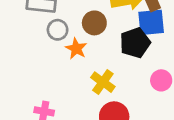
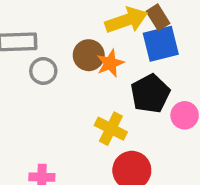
black pentagon: (135, 43) -> (150, 94), moved
orange star: (76, 49) -> (110, 63), moved, turned 30

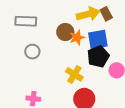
blue square: (161, 44) -> (98, 39), moved
gray circle: (43, 71) -> (32, 52), moved

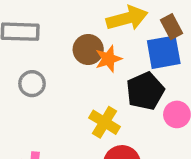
brown rectangle: (106, 14) -> (171, 27), moved
blue square: (98, 39) -> (164, 52), moved

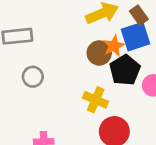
brown circle: (88, 50) -> (99, 53), moved
orange star: (108, 59) -> (114, 46), moved

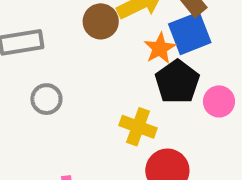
brown circle: (99, 53) -> (101, 21), moved

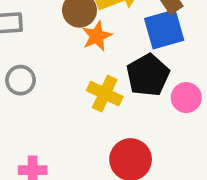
orange star: (160, 48) -> (97, 36), moved
yellow cross: (138, 127) -> (105, 94), moved

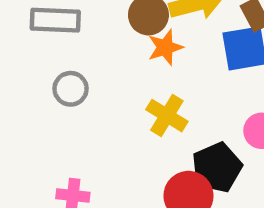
black pentagon: (148, 75) -> (217, 167), moved

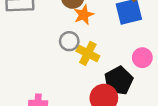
gray circle: (71, 89) -> (69, 41), moved

